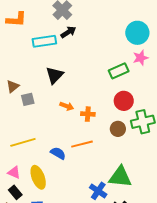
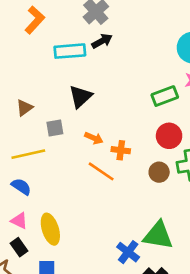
orange L-shape: (16, 19) -> (35, 20), turned -55
gray square: (28, 99) -> (55, 128), moved
yellow line: (23, 142) -> (28, 154), moved
orange line: (82, 144) -> (101, 171), moved, turned 45
blue semicircle: (58, 153) -> (21, 187), moved

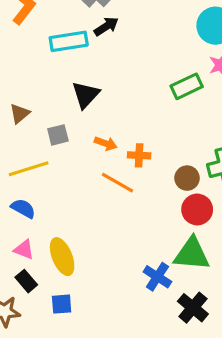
red circle: (169, 136) -> (197, 209), moved

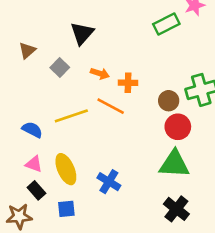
gray square: (58, 135) -> (60, 67), turned -30
yellow line: (29, 169) -> (71, 116), moved
blue cross: (157, 277) -> (109, 182), moved

